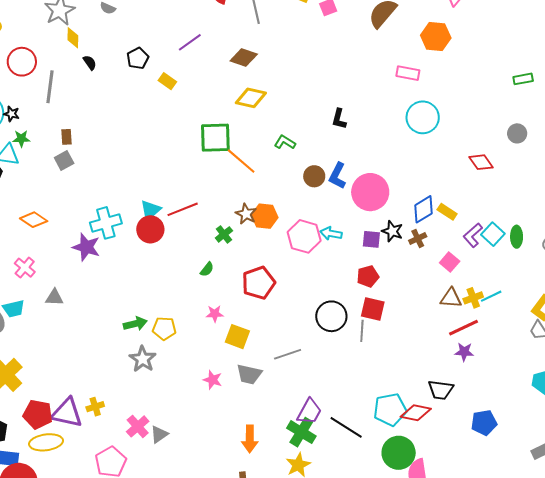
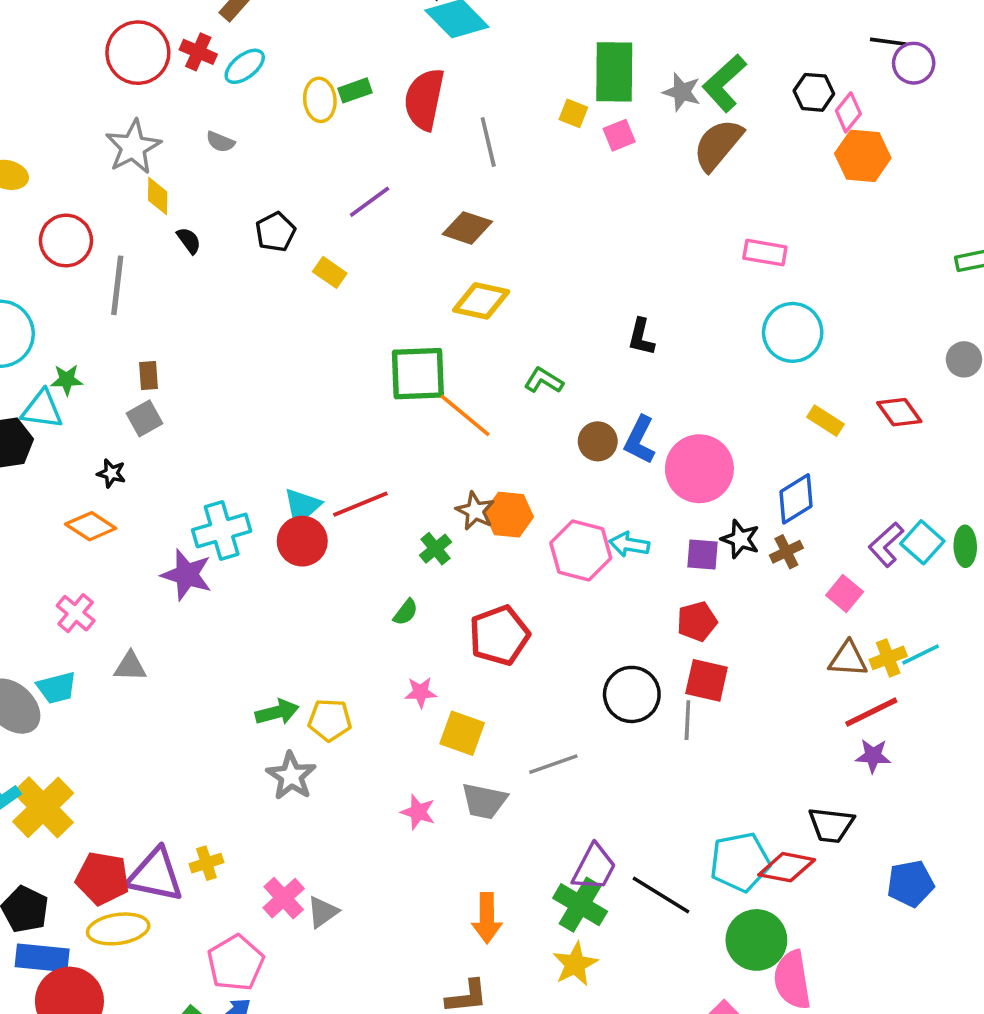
orange hexagon: (436, 37) -> (863, 156), moved
black star: (12, 114) -> (111, 473), moved
yellow rectangle: (447, 212) -> (825, 421), moved

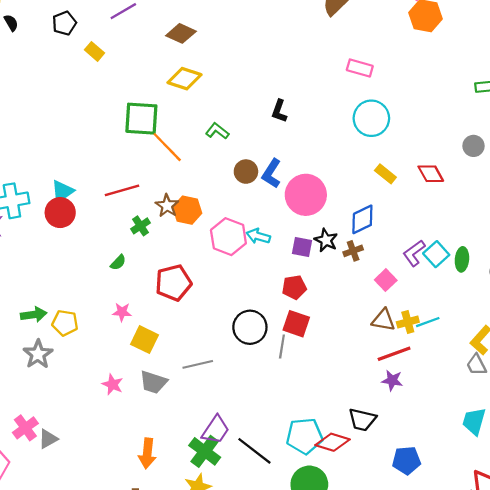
red line: (360, 504) -> (122, 190), moved

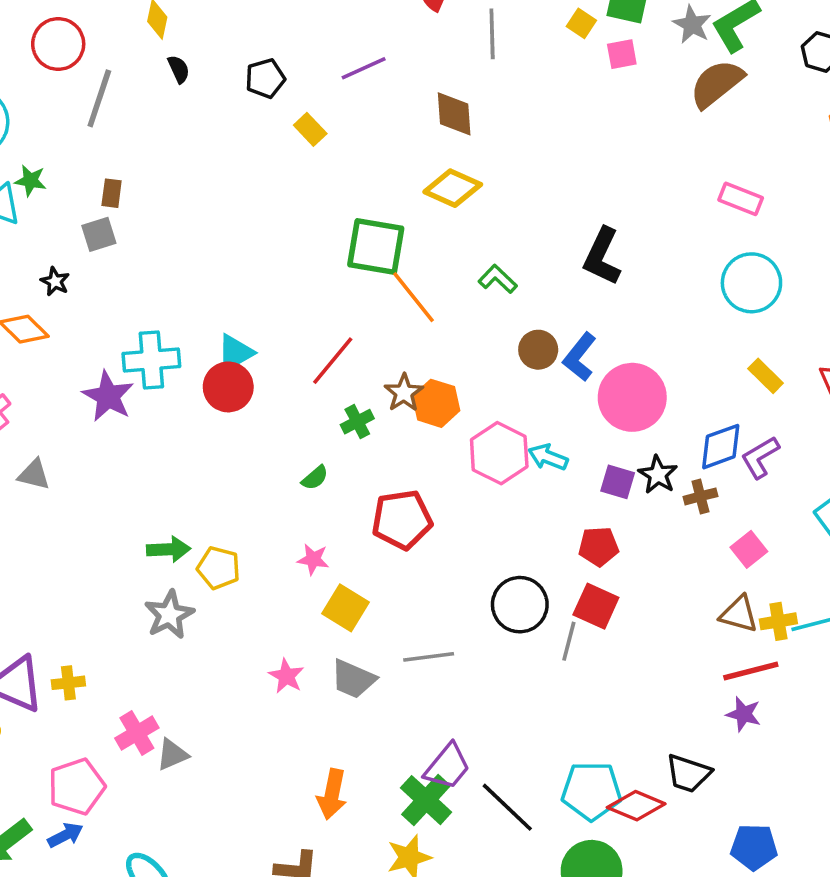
brown diamond: (181, 33) -> (454, 114), turned 56
black L-shape: (279, 111) -> (602, 256), size x1.5
red line: (122, 190) -> (333, 361), turned -40
purple L-shape: (414, 253) -> (760, 457), moved

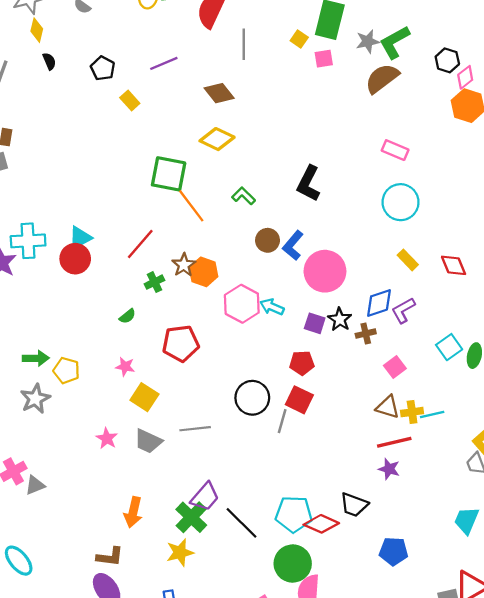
gray star: (692, 24) -> (368, 41), turned 30
black pentagon: (265, 78) -> (103, 68), turned -30
brown diamond: (454, 114) -> (219, 93), turned -36

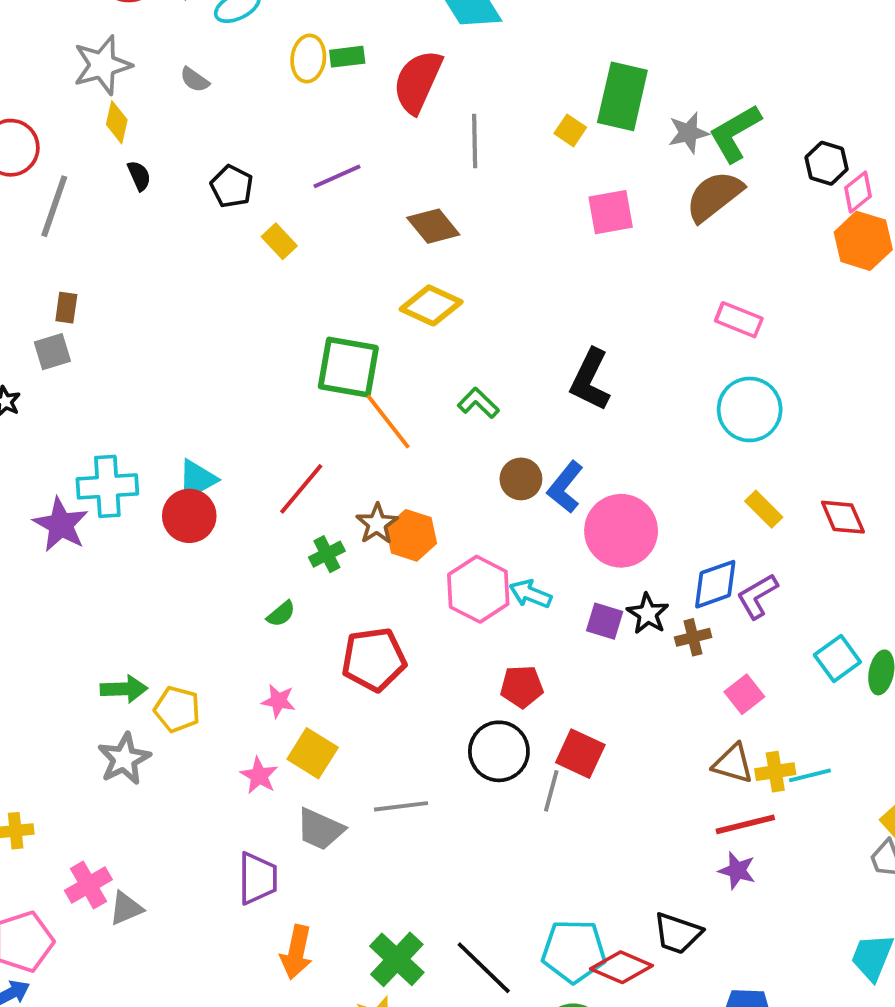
pink square: (324, 59) -> (611, 212), moved, size x1.4
red pentagon: (302, 363) -> (522, 687), moved
pink star: (107, 438) -> (259, 776), moved
purple trapezoid: (205, 497) -> (258, 878), moved, turned -40

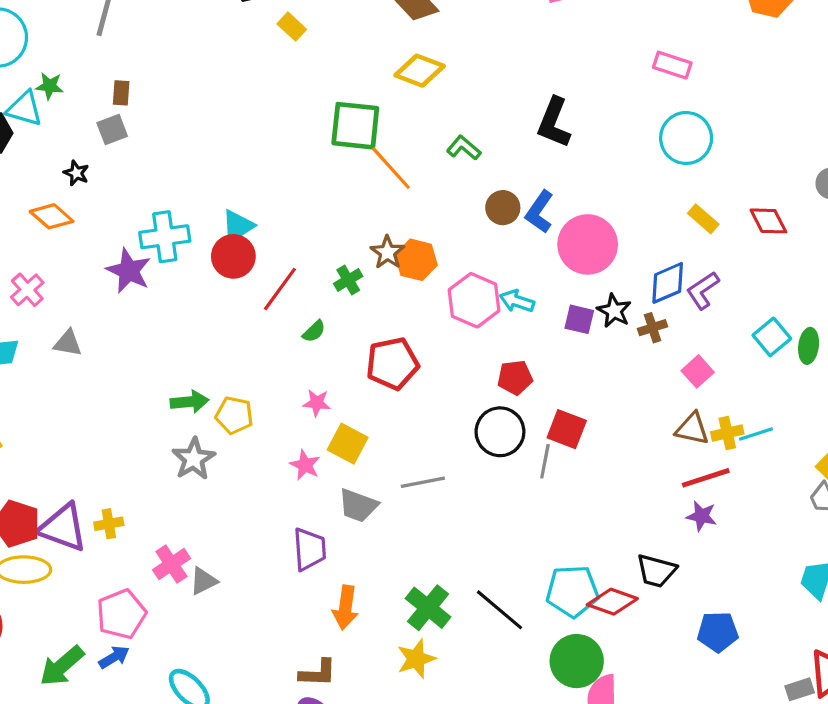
red line: (301, 489) -> (280, 289), moved

